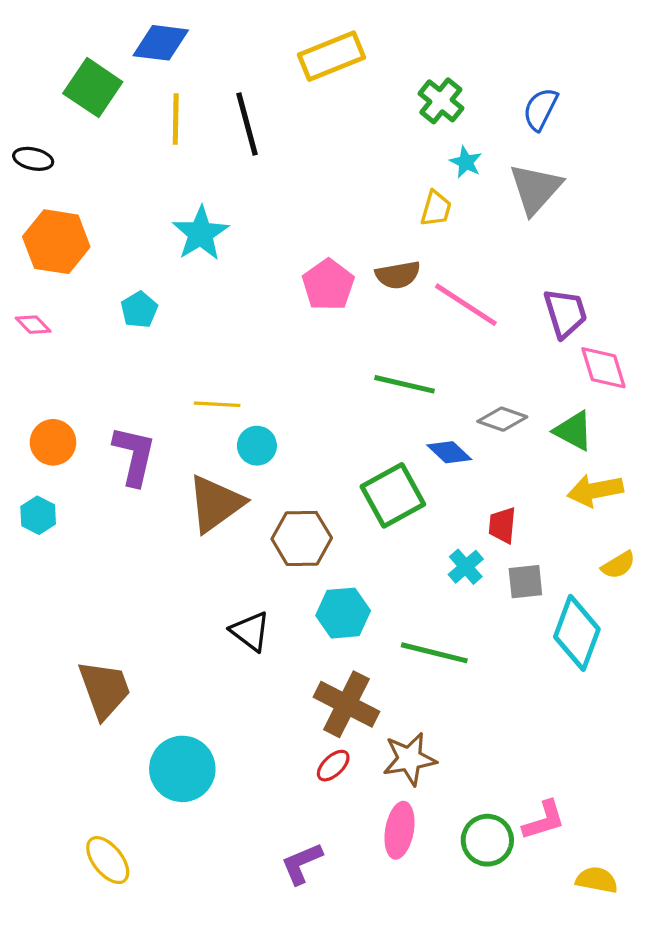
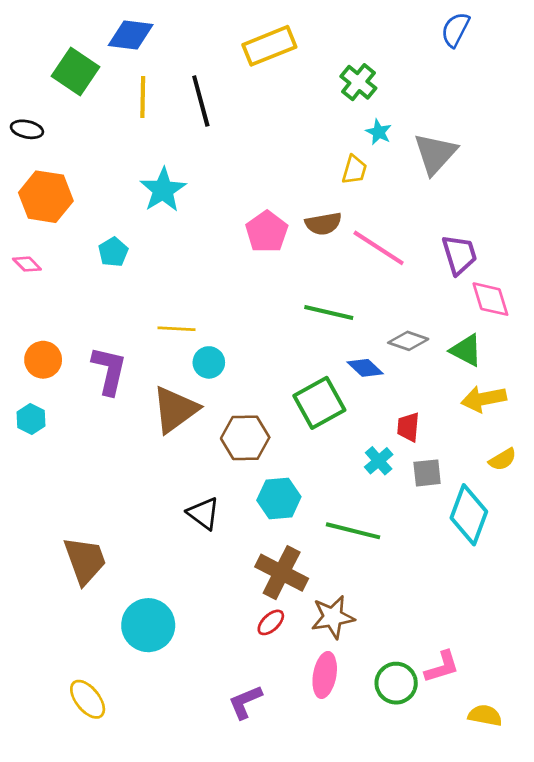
blue semicircle: (540, 109) -> (455, 30), moved

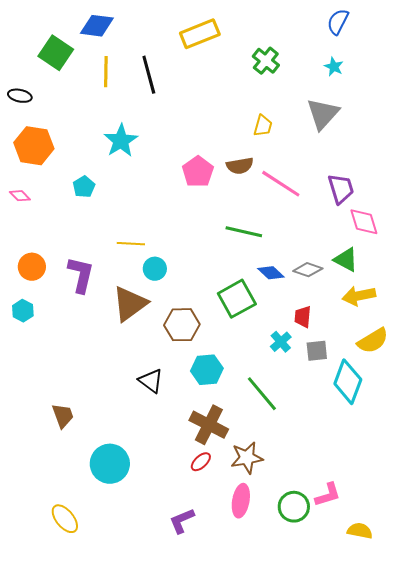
cyan star: (379, 132) -> (334, 67), moved
gray diamond: (408, 341) -> (308, 270), moved
yellow semicircle: (503, 459) -> (373, 341), size x1.5
green line: (353, 531) -> (262, 394), turned 36
brown trapezoid: (85, 560) -> (63, 416), size x0.7

